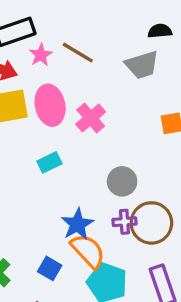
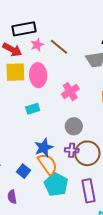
pink cross: (91, 118) -> (70, 92), moved

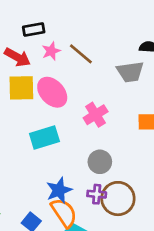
black rectangle: (24, 29) -> (34, 29), size x0.7
pink ellipse: (38, 75) -> (52, 92), turned -40
cyan rectangle: (33, 109) -> (44, 138), size x1.5

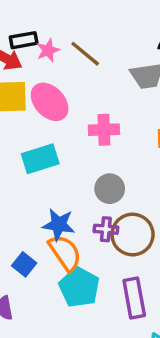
black rectangle: (34, 29) -> (24, 40), moved
pink cross: (96, 115) -> (104, 130), turned 30
blue star: (59, 190) -> (59, 225), turned 30

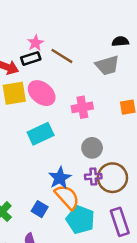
black rectangle: (24, 40) -> (31, 58), moved
pink star: (48, 50) -> (35, 43), moved
blue star: (59, 225) -> (60, 178), turned -30

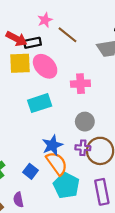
black rectangle: (31, 58) -> (32, 43), moved

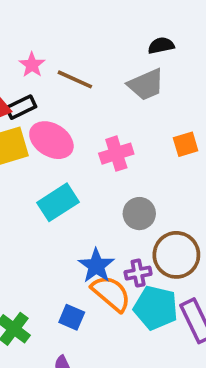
purple cross: (83, 148) -> (138, 273), moved
cyan pentagon: (66, 185) -> (156, 308), moved

